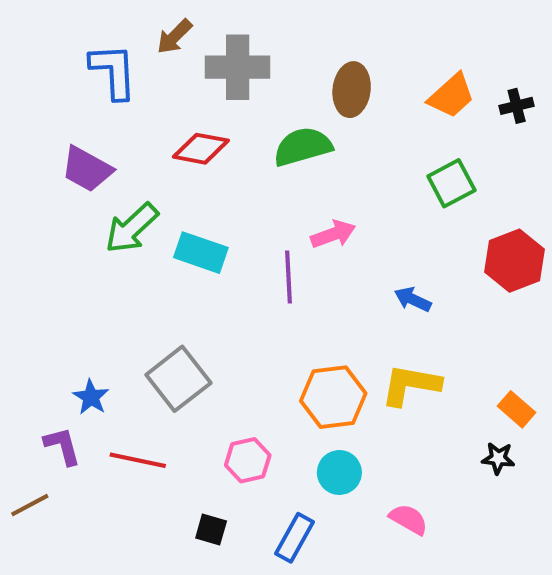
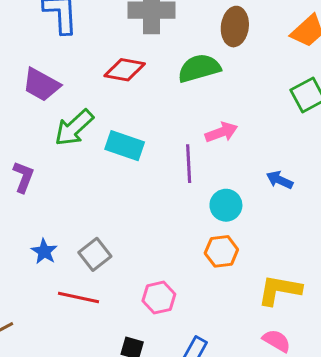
gray square: (178, 379) -> (95, 254), moved, size x0.7
yellow L-shape: (411, 385) -> (280, 290), moved
orange hexagon: (333, 397) -> (221, 251), size x0.7
purple L-shape: (62, 446) -> (23, 177), moved, turned 36
cyan circle: (339, 472) -> (226, 205), moved

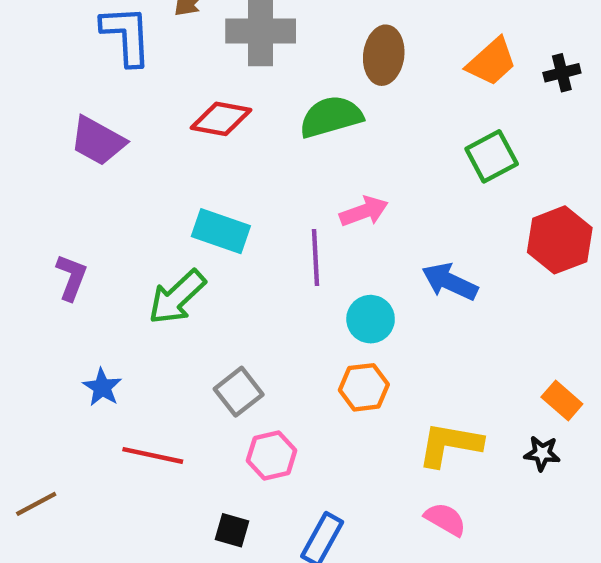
green arrow: (74, 128) -> (177, 297), moved
blue arrow: (280, 180) -> (450, 282), size x1.4
gray square: (95, 254) -> (239, 392), moved

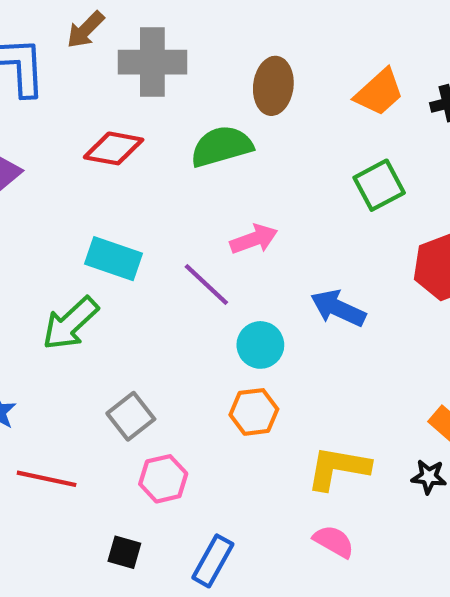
purple line: (316, 258) -> (206, 285), turned -44

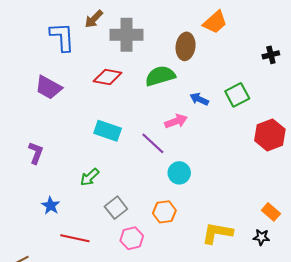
orange trapezoid: (379, 92) -> (215, 22), moved
blue arrow: (338, 308) -> (199, 99), moved, size x0.7
green arrow: (70, 323) -> (90, 177), moved, size x0.7
orange hexagon: (254, 412) -> (164, 212), moved

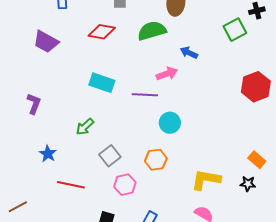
green square: (237, 95) -> (235, 30), moved
purple line: (153, 143) -> (145, 95), turned -40

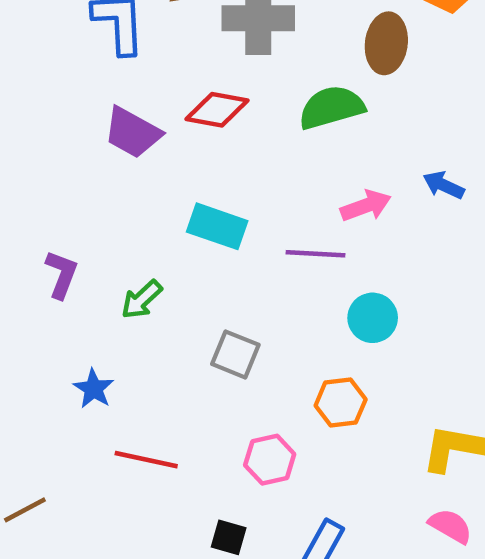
purple trapezoid: (46, 42) -> (132, 133), moved
blue arrow: (189, 53) -> (444, 185), moved
green arrow: (85, 127) -> (142, 300), moved
gray square: (110, 156) -> (235, 354), moved, turned -30

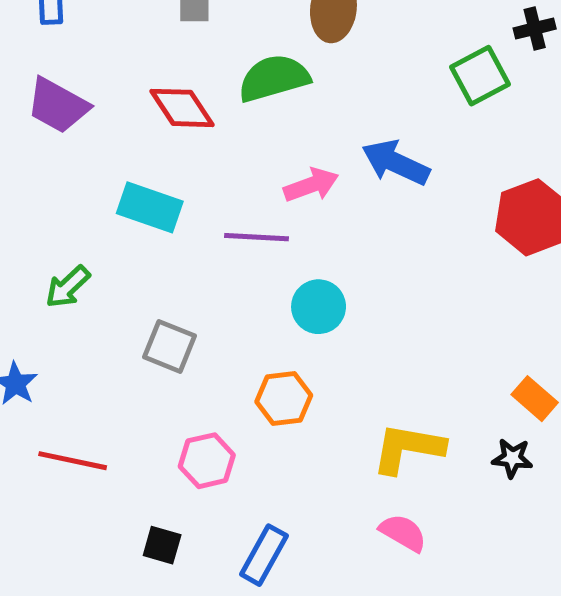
red diamond: (217, 110) -> (182, 108), moved, turned 46
blue arrow: (444, 185) -> (396, 163), size x1.5

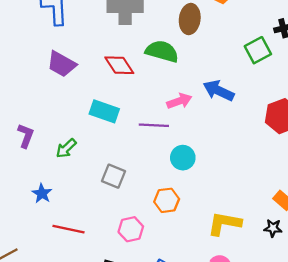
green semicircle: (274, 78) -> (162, 51), turned 32

